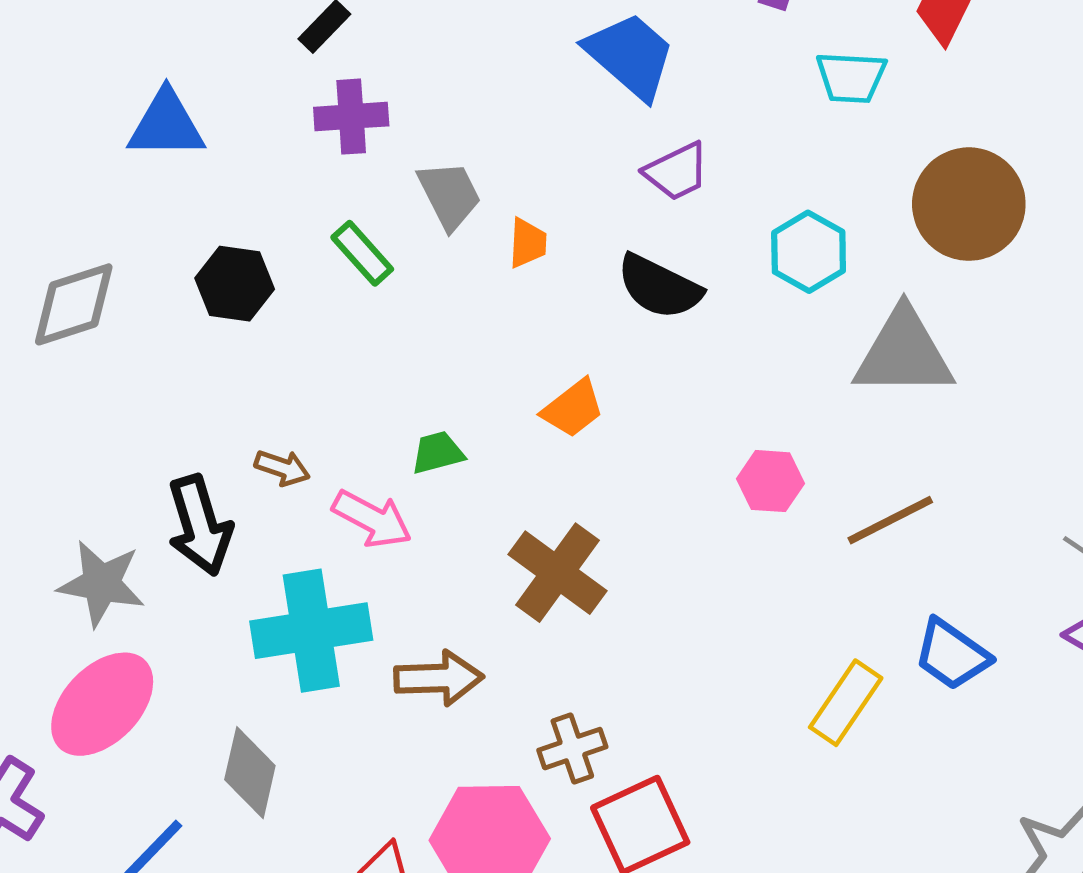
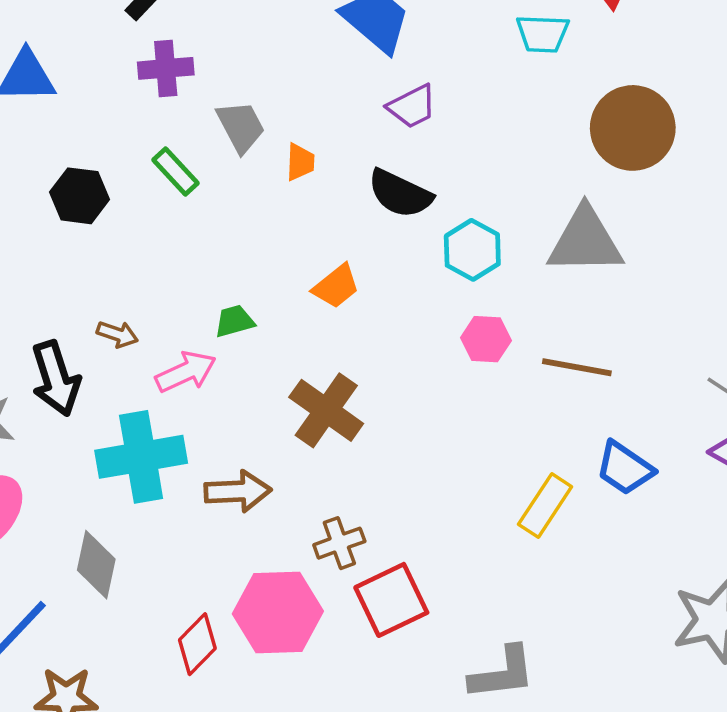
cyan hexagon: (809, 252) -> (472, 250), moved
pink arrow: (372, 519) -> (186, 372), turned -52
brown line: (890, 520) -> (577, 367), turned 38

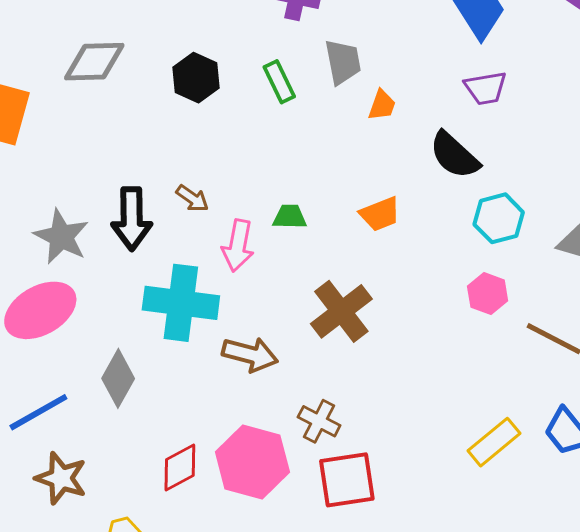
pink arrow: (186, 372) -> (238, 246), turned 108
brown cross: (339, 543) -> (319, 421), turned 30

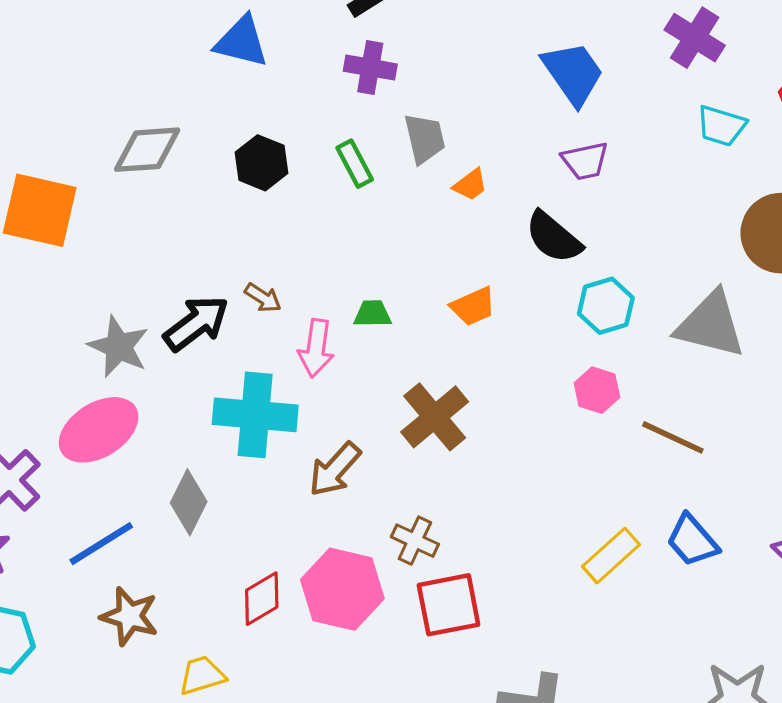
orange trapezoid: (382, 105) -> (470, 185), turned 36
black arrow: (132, 219) -> (196, 323), turned -124
brown arrow: (250, 355) -> (335, 469), turned 120

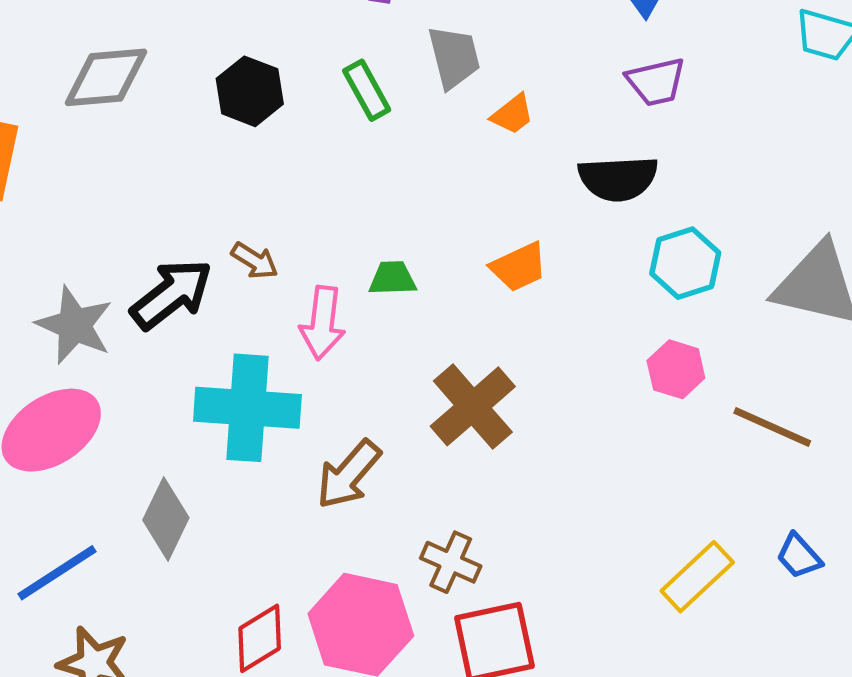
black semicircle: (553, 237) -> (618, 178), turned -42
blue trapezoid: (692, 541) -> (799, 556), size x0.7

